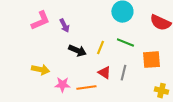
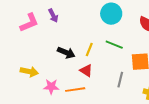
purple arrow: (64, 26) -> (53, 16), moved
red triangle: (104, 73) -> (86, 71), moved
gray line: (123, 73) -> (120, 80), moved

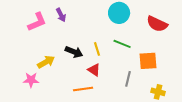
yellow line: (89, 50) -> (97, 49), turned -40
yellow arrow: (29, 72) -> (46, 62), moved, turned -42
pink star: (51, 87) -> (31, 80), moved

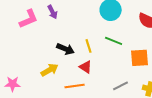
yellow arrow: (46, 62) -> (50, 70), moved
gray line: (128, 79) -> (121, 86), moved, turned 49
pink star: (31, 80) -> (13, 84), moved

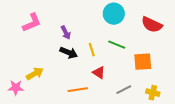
purple arrow: (53, 12) -> (66, 33), moved
red triangle: (86, 67) -> (99, 73), moved
yellow arrow: (50, 70) -> (35, 74), moved

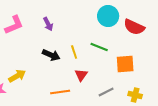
cyan circle: (114, 14) -> (108, 16), moved
purple arrow: (66, 33) -> (48, 24), moved
red triangle: (99, 73) -> (81, 75), turned 32

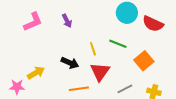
black arrow: (51, 55) -> (70, 63), moved
orange square: (125, 64) -> (144, 61), turned -36
red triangle: (81, 75) -> (100, 72), size x1.5

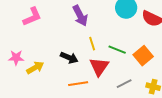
purple arrow: (67, 21) -> (80, 16), moved, size x1.5
green line: (118, 44) -> (117, 50), moved
pink star: (17, 87) -> (16, 58), moved

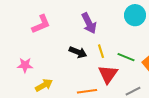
black arrow: (69, 58) -> (78, 52), moved
yellow arrow: (35, 68) -> (44, 85), moved

